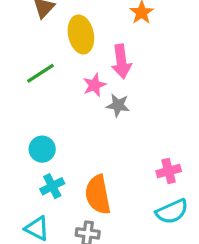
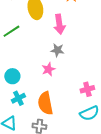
pink star: (94, 85) -> (48, 69), moved

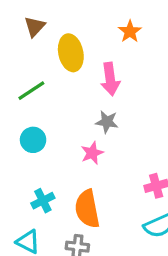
cyan circle: (12, 76) -> (33, 140), moved

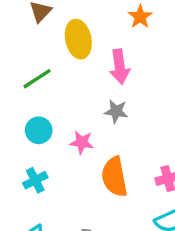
pink star: (92, 153) -> (82, 142), moved, turned 30
cyan cross: (43, 201) -> (35, 180), moved
orange semicircle: (87, 209) -> (114, 177), moved

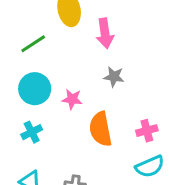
gray star: (116, 111) -> (114, 77), moved
cyan circle: (39, 130) -> (35, 89), size x1.4

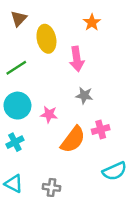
orange semicircle: (100, 129) -> (73, 140), turned -132
pink cross: (147, 131) -> (101, 130), moved

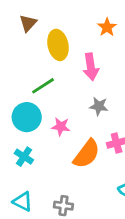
green line: (16, 68) -> (43, 86), moved
cyan cross: (15, 142) -> (24, 157), turned -30

